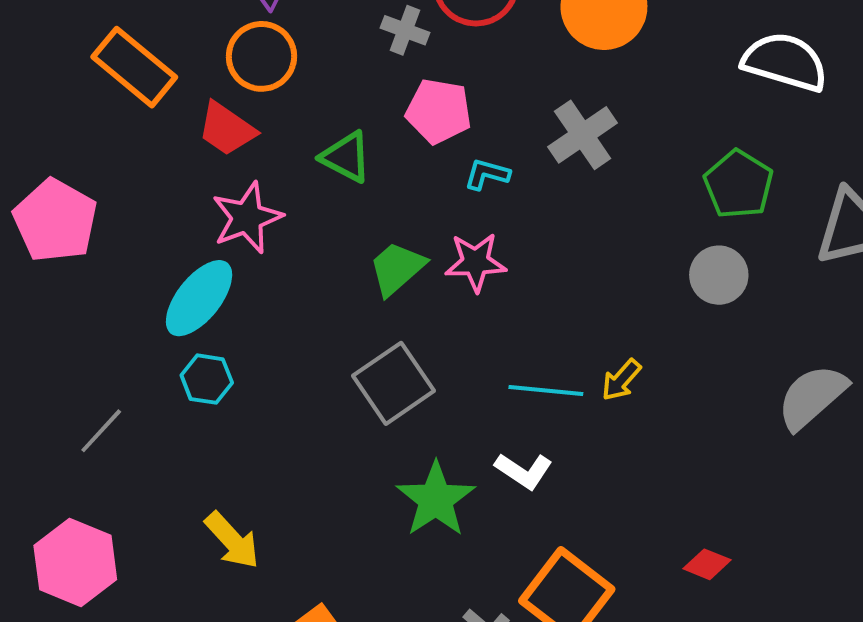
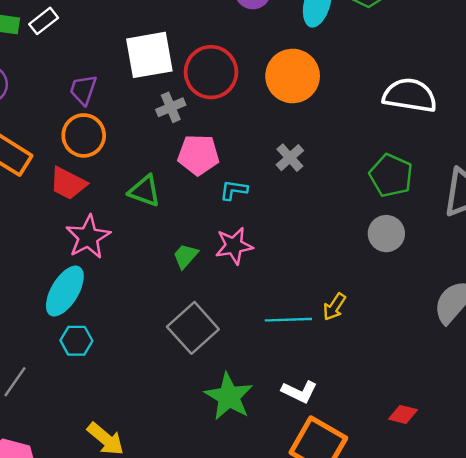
gray cross: (405, 30) -> (171, 107), turned -36
gray cross: (583, 135) -> (290, 158), size x0.7
green trapezoid: (397, 268) -> (185, 256), size x0.7
white L-shape: (524, 471) -> (299, 392), moved

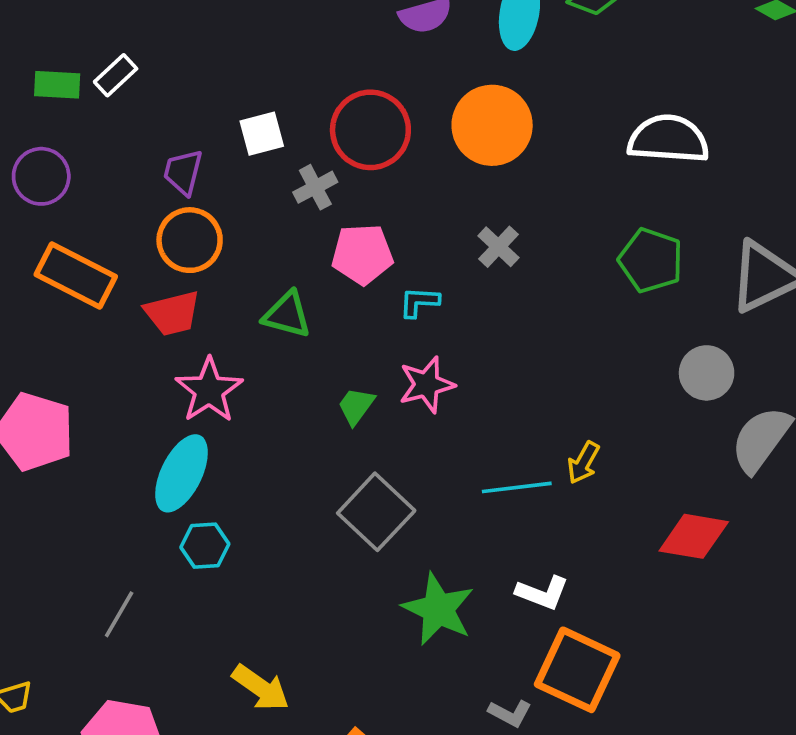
white square: (149, 55) -> (262, 134), moved, size x0.6
red trapezoid: (68, 183) -> (172, 313), turned -36
gray circle: (386, 234) -> (707, 373), moved
red diamond: (403, 414) -> (694, 536), moved, size x1.6

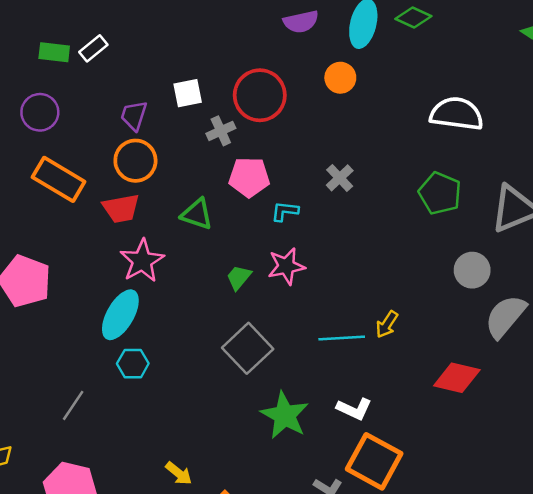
orange circle: (492, 125) -> (340, 78), moved, size x0.6
yellow arrow: (261, 688) -> (179, 473), moved, size x0.7

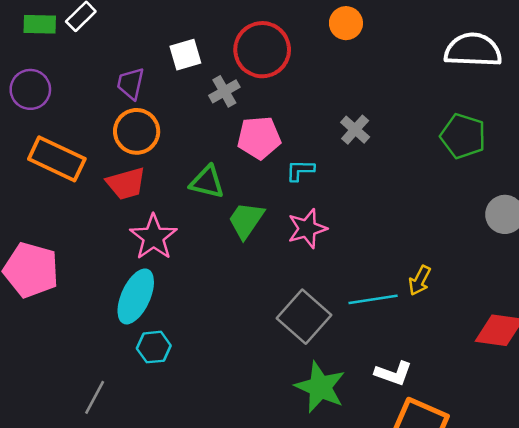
green trapezoid: (239, 277) -> (246, 220), moved, size x1.4
gray square: (248, 348) -> (304, 317), moved

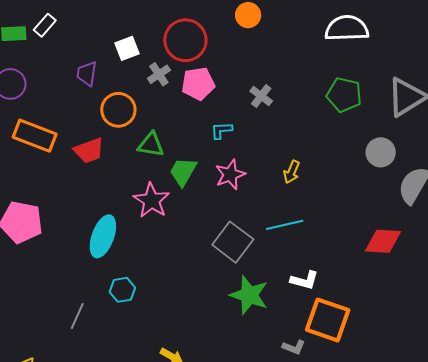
orange circle: (137, 131) -> (118, 110), moved
pink pentagon: (259, 138) -> (198, 84), moved
pink star: (153, 237) -> (151, 200), moved
yellow arrow: (420, 280) -> (292, 172), moved
cyan hexagon: (154, 347) -> (122, 290), moved

